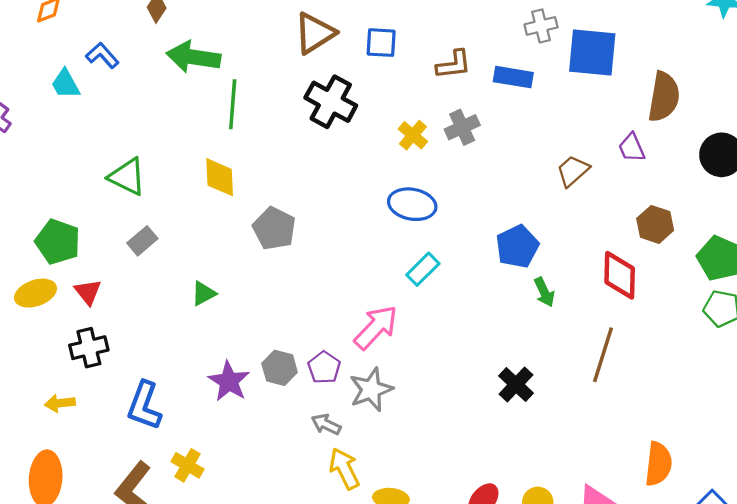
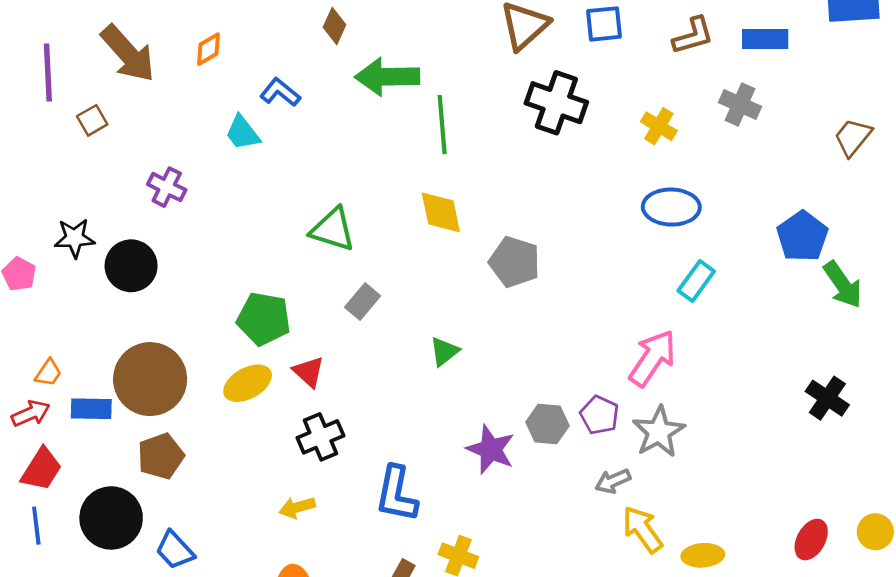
gray cross: (462, 127) -> (740, 104), moved, turned -32
green arrow: (544, 292) -> (843, 285), size x1.4
gray arrow: (326, 424) -> (613, 481), turned -40

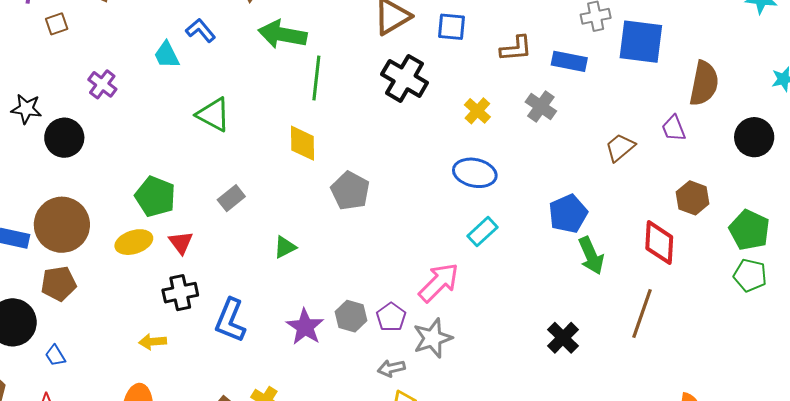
green triangle: (333, 229) -> (213, 115), moved
blue L-shape: (396, 494) -> (230, 320), moved
blue trapezoid: (175, 550) -> (55, 356), size x0.7

